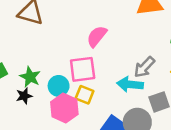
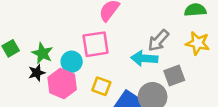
yellow square: (85, 95) -> (101, 86), moved
pink hexagon: (64, 108) -> (62, 83), moved

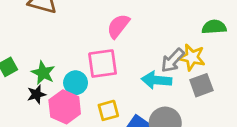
yellow star: (198, 43) -> (192, 57), moved
gray square: (174, 75) -> (201, 85), moved
yellow square: (101, 86) -> (108, 110), turned -36

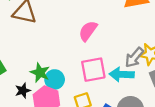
pink square: (103, 64) -> (93, 70), moved
green star: (43, 73) -> (40, 73), moved

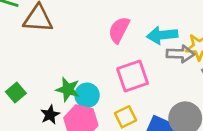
gray arrow: (134, 57) -> (180, 54), turned -120
cyan arrow: (122, 74) -> (162, 35), moved

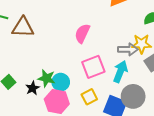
cyan arrow: (162, 35) -> (120, 72), moved, turned 120
black star: (50, 115) -> (33, 88), moved

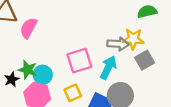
pink semicircle: (82, 33) -> (29, 28), moved

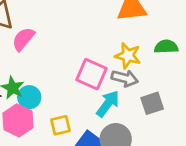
yellow star: (133, 39) -> (128, 56), moved
pink square: (79, 61) -> (91, 74), moved, turned 30

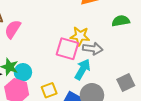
yellow star: (128, 56) -> (80, 36), moved
gray square: (152, 103) -> (126, 82), moved

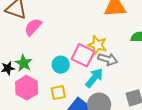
cyan circle: (23, 72) -> (61, 65), moved

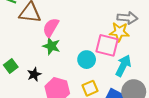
gray arrow: (108, 59) -> (127, 18), moved
green star: (24, 63) -> (51, 46), moved

